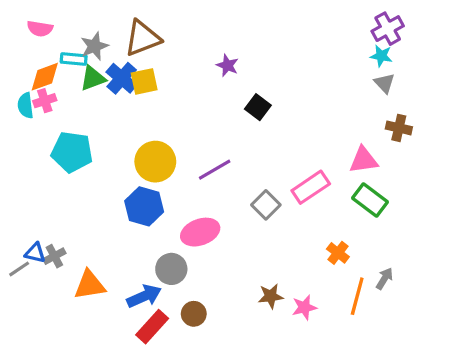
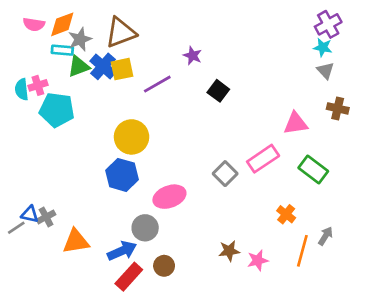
orange diamond: (45, 77) -> (62, 24), moved
cyan pentagon: (72, 152) -> (57, 110), moved
pink triangle: (364, 160) -> (296, 123), moved
purple line: (215, 170) -> (157, 84), moved

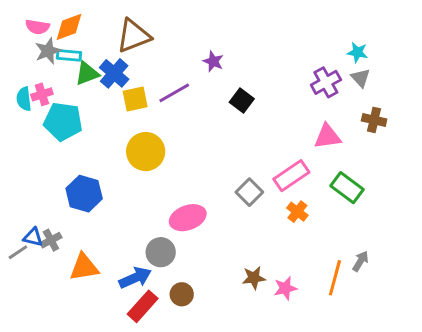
purple cross: (328, 24) -> (326, 82), moved
gray star: (80, 39) -> (48, 51), moved
yellow square: (122, 69) -> (135, 99), moved
blue hexagon: (122, 175) -> (84, 194), moved
orange cross: (286, 214) -> (297, 212), moved

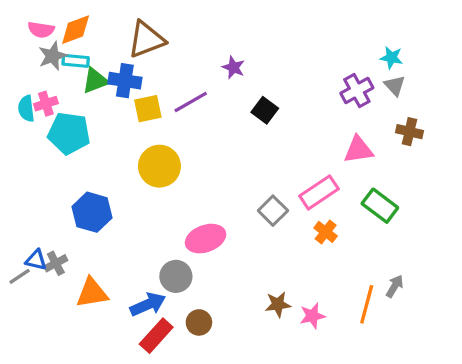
blue cross: (114, 73) -> (125, 81), turned -32

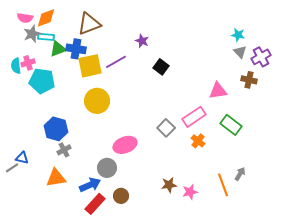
purple cross: (357, 90) -> (261, 57), moved
yellow square: (148, 109) -> (90, 66), size x1.4
gray cross: (56, 263) -> (64, 150), moved
orange line: (367, 304) -> (223, 185), turned -35

